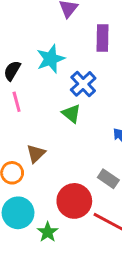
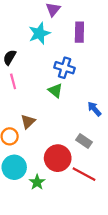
cyan star: (51, 59) -> (39, 33), moved
blue cross: (83, 84) -> (65, 68), turned -30

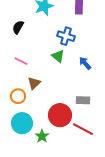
pink line: (13, 81) -> (21, 61), moved, turned -48
blue arrow: (94, 109) -> (85, 63), moved
gray rectangle: (84, 141) -> (83, 100), turned -32

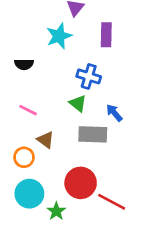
black semicircle: (18, 27) -> (24, 64), turned -120
brown triangle: (34, 83) -> (46, 140), turned -40
gray rectangle: (83, 100) -> (93, 134), moved, size x1.5

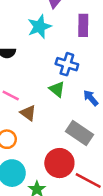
gray rectangle: (93, 134) -> (79, 133), moved, turned 32
brown triangle: (46, 140) -> (28, 113), moved

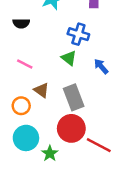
brown triangle: (28, 113) -> (41, 90), moved
gray rectangle: (79, 133) -> (74, 97), moved, turned 35

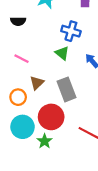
brown triangle: (41, 90) -> (37, 83), turned 40
red circle: (71, 128) -> (51, 117), moved

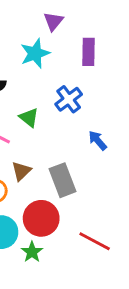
blue cross: (71, 31) -> (69, 99), turned 36
green triangle: (62, 53) -> (29, 118), moved

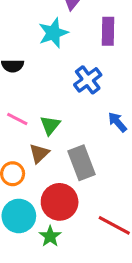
green triangle: (29, 118) -> (50, 125), moved, turned 30

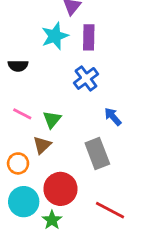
purple rectangle: (108, 31) -> (89, 37), moved
gray rectangle: (81, 163) -> (97, 154), moved

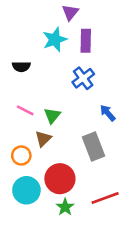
red line: (110, 210) -> (105, 198), turned -48
green star: (52, 220) -> (65, 207), moved

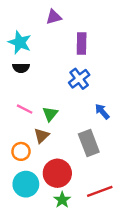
purple triangle: (70, 12) -> (54, 17), moved, turned 35
cyan star: (55, 40) -> (20, 42), moved, turned -30

